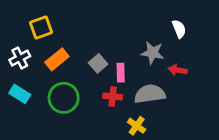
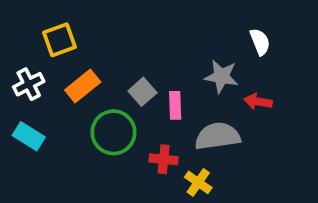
red cross: (113, 97) -> (164, 159), moved
green circle: (64, 98) -> (113, 132), moved

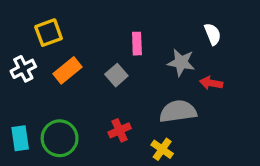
pink rectangle: (175, 105) -> (137, 44), moved
green circle: (113, 132) -> (60, 138), moved
cyan rectangle: (29, 136) -> (20, 138), moved, turned 50
red cross: (164, 159) -> (120, 130), moved, turned -30

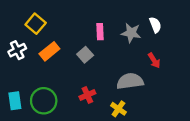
yellow square: (49, 33) -> (36, 24), turned -30
gray star: (181, 62) -> (131, 33), moved
red arrow: (211, 83) -> (154, 60), turned -133

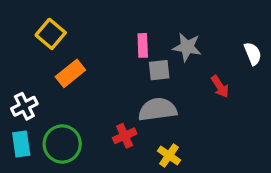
white semicircle: (155, 25) -> (253, 54), moved
white cross: (17, 50) -> (24, 106), moved
gray square: (85, 55) -> (159, 70), moved, turned 35
gray semicircle: (130, 81) -> (157, 109), moved

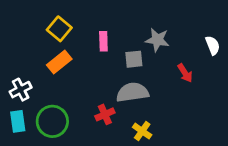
yellow square: (51, 34) -> (59, 29), moved
pink rectangle: (143, 45) -> (103, 41), moved

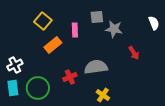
white semicircle: (213, 45) -> (154, 23), moved
gray square: (134, 59) -> (97, 17), moved
orange rectangle: (59, 62) -> (53, 45), moved
red cross: (105, 114) -> (70, 77), moved

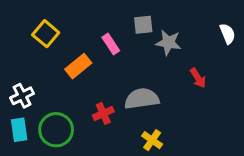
yellow square: (43, 21) -> (46, 34), moved
pink rectangle: (75, 30) -> (111, 44), turned -32

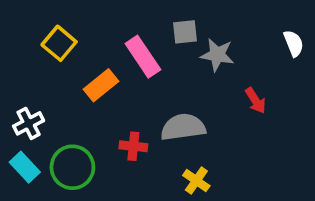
pink rectangle: (111, 44) -> (143, 57), size x1.5
red cross: (103, 113) -> (133, 146), turned 30
cyan rectangle: (19, 130) -> (25, 167), turned -35

